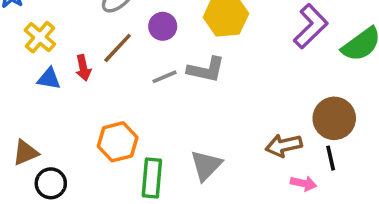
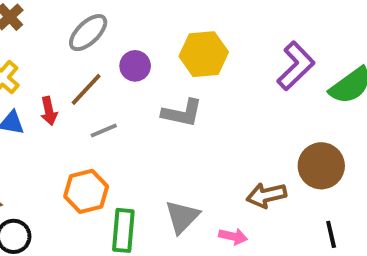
gray line: (165, 77) -> (104, 131), moved
black line: (331, 158) -> (331, 234), moved
pink arrow: (304, 183) -> (233, 236), moved

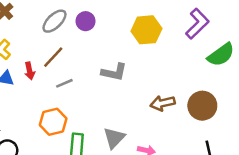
yellow hexagon: (204, 54) -> (146, 30), moved
purple circle: (135, 66) -> (86, 21), moved
purple L-shape: (296, 66) -> (197, 24), moved
brown arrow: (266, 195) -> (163, 103), moved

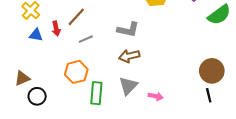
brown arrow: (163, 103) -> (129, 56), moved
brown circle: (202, 106) -> (212, 71), moved

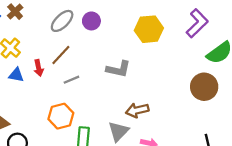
brown arrow: (129, 56) -> (137, 110), moved
brown circle: (212, 71) -> (204, 87), moved

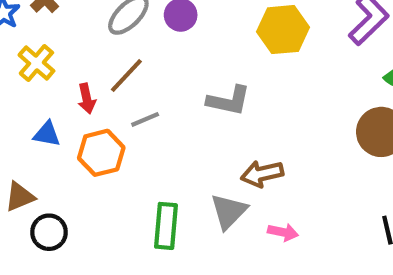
blue triangle: (16, 75) -> (47, 134), moved
orange hexagon: (61, 116) -> (101, 153), moved

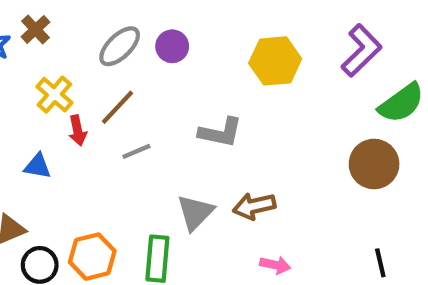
yellow cross: (36, 63) -> (54, 95), moved
orange hexagon: (101, 153) -> (92, 257), moved
gray triangle: (229, 211) -> (195, 212), moved

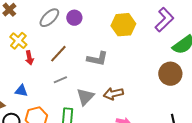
brown line: (117, 107) -> (58, 54), moved
gray line: (136, 151) -> (60, 80), moved
blue triangle: (38, 166) -> (21, 91), moved

